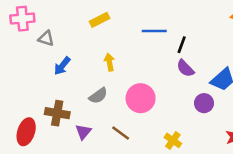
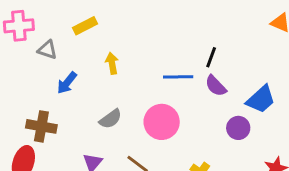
yellow rectangle: (100, 20) -> (85, 26), moved
blue line: (154, 31) -> (178, 77), moved
yellow arrow: (109, 62) -> (112, 63), moved
brown cross: (57, 113) -> (41, 126), moved

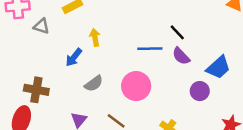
black line: (211, 57) -> (177, 32), turned -63
blue arrow: (67, 83) -> (74, 57), moved

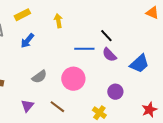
yellow arrow: (95, 37) -> (58, 21), moved
blue arrow: (74, 57) -> (27, 41), moved
purple circle: (200, 91) -> (115, 92), moved

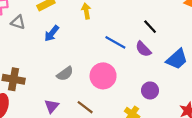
black line: (106, 36) -> (150, 27), moved
blue line: (84, 49) -> (115, 42), turned 30

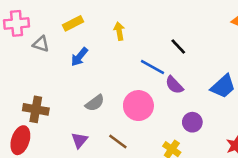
black line: (150, 27) -> (178, 47), moved
purple semicircle: (143, 49) -> (174, 85), moved

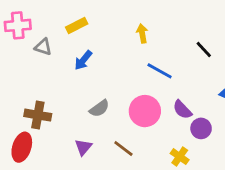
yellow arrow: (119, 31) -> (142, 33), moved
black line: (178, 47) -> (204, 49), moved
purple semicircle: (174, 85) -> (182, 110), moved

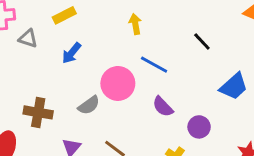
purple semicircle: (182, 110) -> (163, 107), moved
pink circle: (145, 111) -> (118, 83), moved
brown cross: (38, 115) -> (38, 112), moved

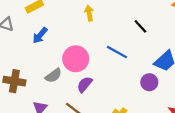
blue line: (154, 65) -> (117, 52), moved
purple semicircle: (163, 107) -> (85, 84), moved, turned 84
purple circle: (199, 127) -> (149, 82), moved

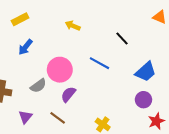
yellow arrow: (89, 13) -> (73, 26), turned -56
purple circle: (149, 82) -> (143, 100), moved

